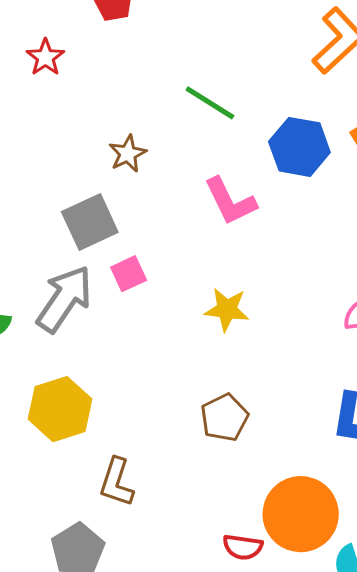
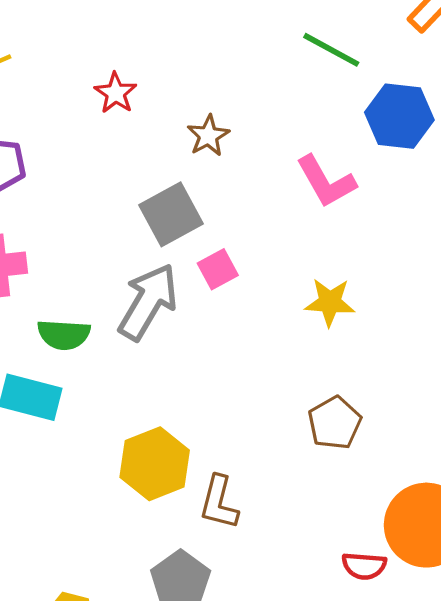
red star: (45, 57) -> (116, 93), moved
green line: (210, 103) -> (331, 50), moved
yellow hexagon: (60, 409) -> (155, 464), moved

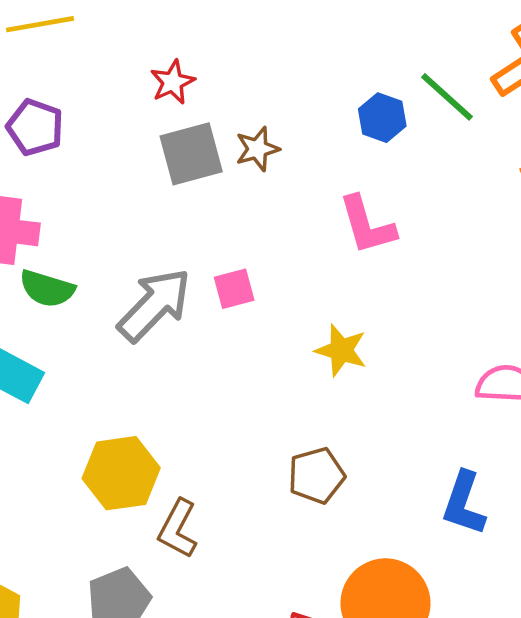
green line: (331, 50) -> (447, 97), moved
blue hexagon: (399, 116) -> (382, 118), moved, size x0.7
gray square: (171, 214) -> (191, 154), moved
green semicircle: (64, 335) -> (47, 289), moved

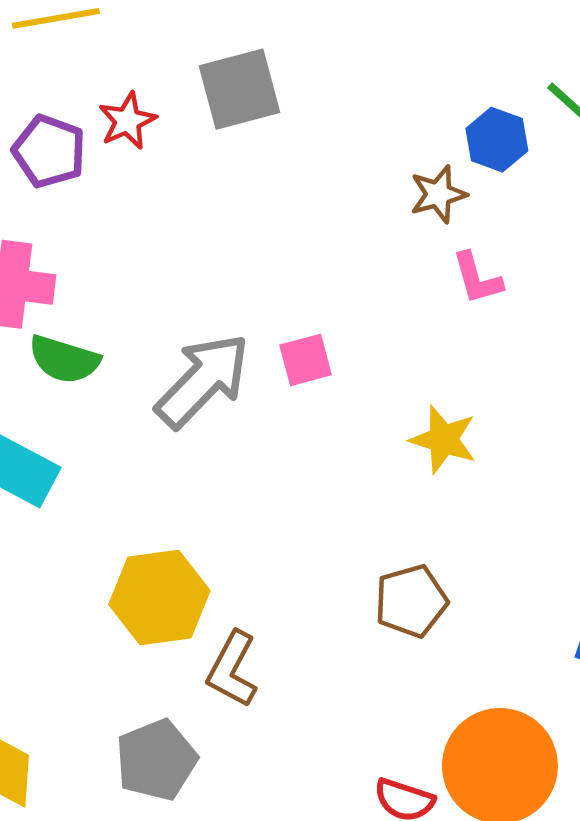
red star: (173, 82) -> (127, 121), moved
brown star: (257, 149) -> (438, 194), moved
gray square: (191, 154) -> (240, 89), moved
pink L-shape: (367, 225) -> (477, 278), size x0.7

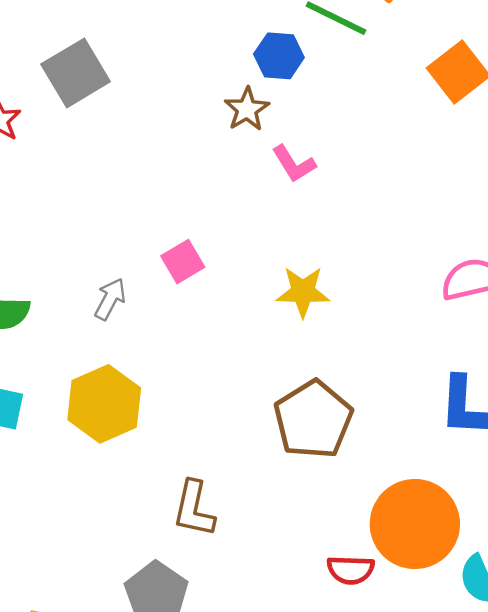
gray arrow: (203, 381) -> (110, 299), size x0.5
yellow hexagon: (159, 597) -> (104, 404), moved
brown pentagon: (411, 601) -> (313, 420), size x1.4

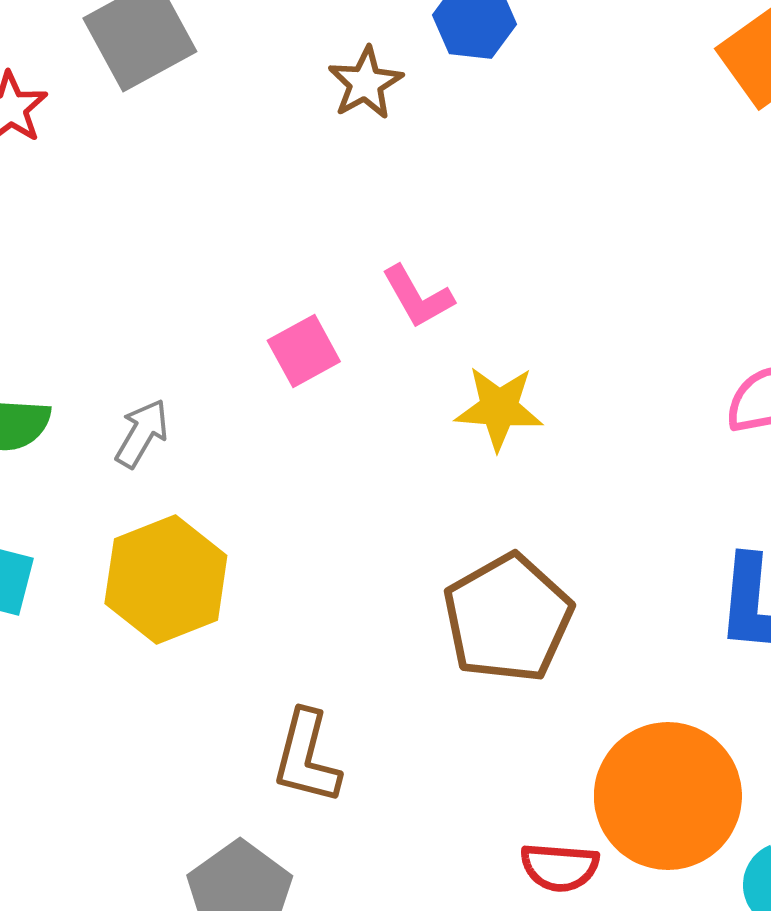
brown star: (247, 109) -> (365, 83), moved
pink L-shape: (294, 164) -> (418, 297), moved
gray arrow: (110, 299) -> (142, 433), moved

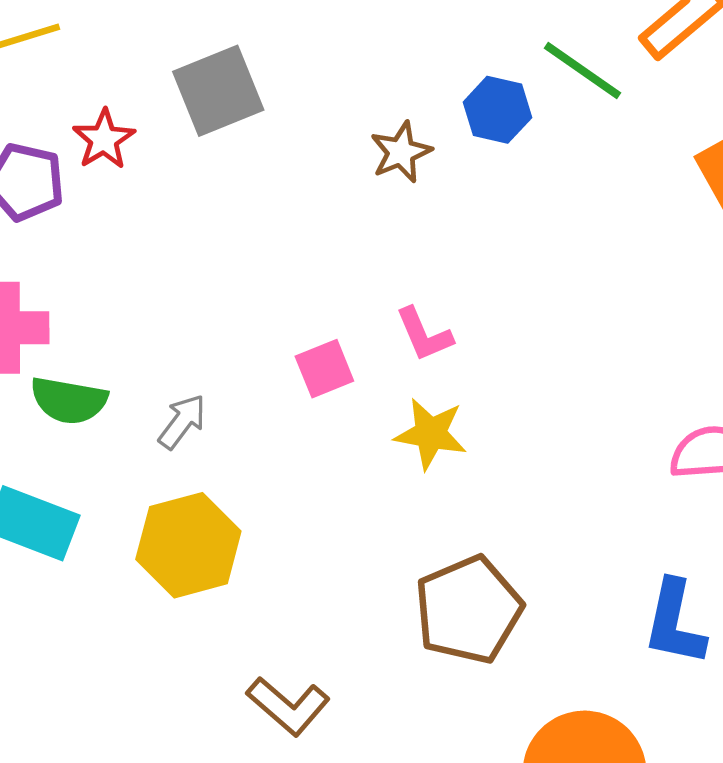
yellow star: (499, 408) -> (431, 434), moved
brown L-shape: (306, 757) -> (288, 706), turned -70

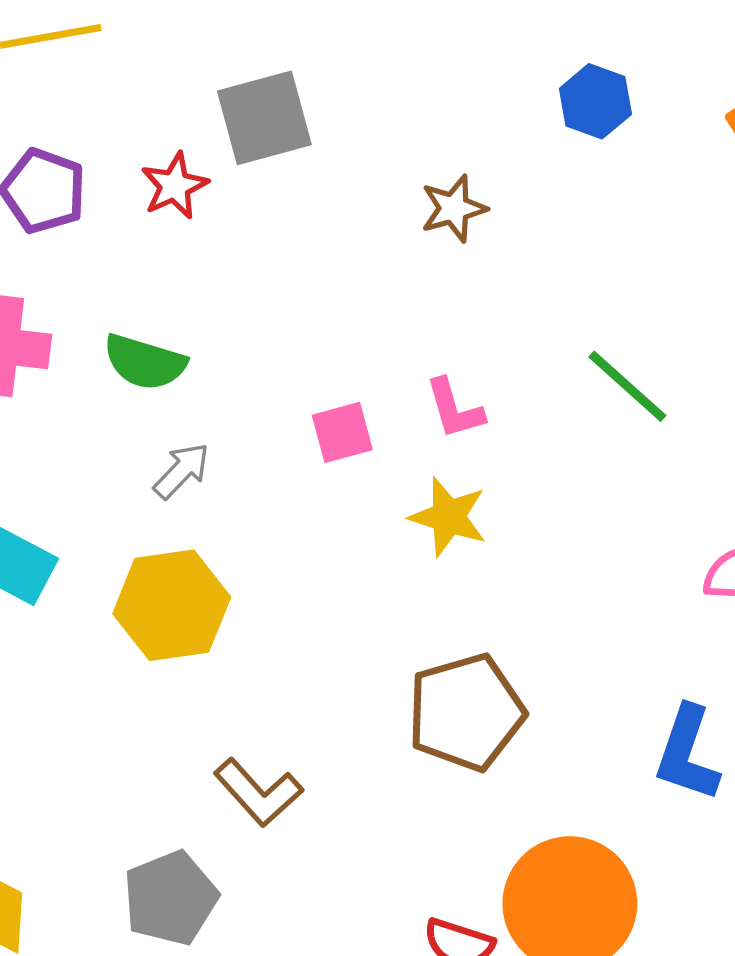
green line: (583, 70) -> (627, 386), moved
blue hexagon: (497, 110) -> (595, 101), moved
red star: (104, 139) -> (175, 186), moved
green semicircle: (69, 400) -> (145, 362), moved

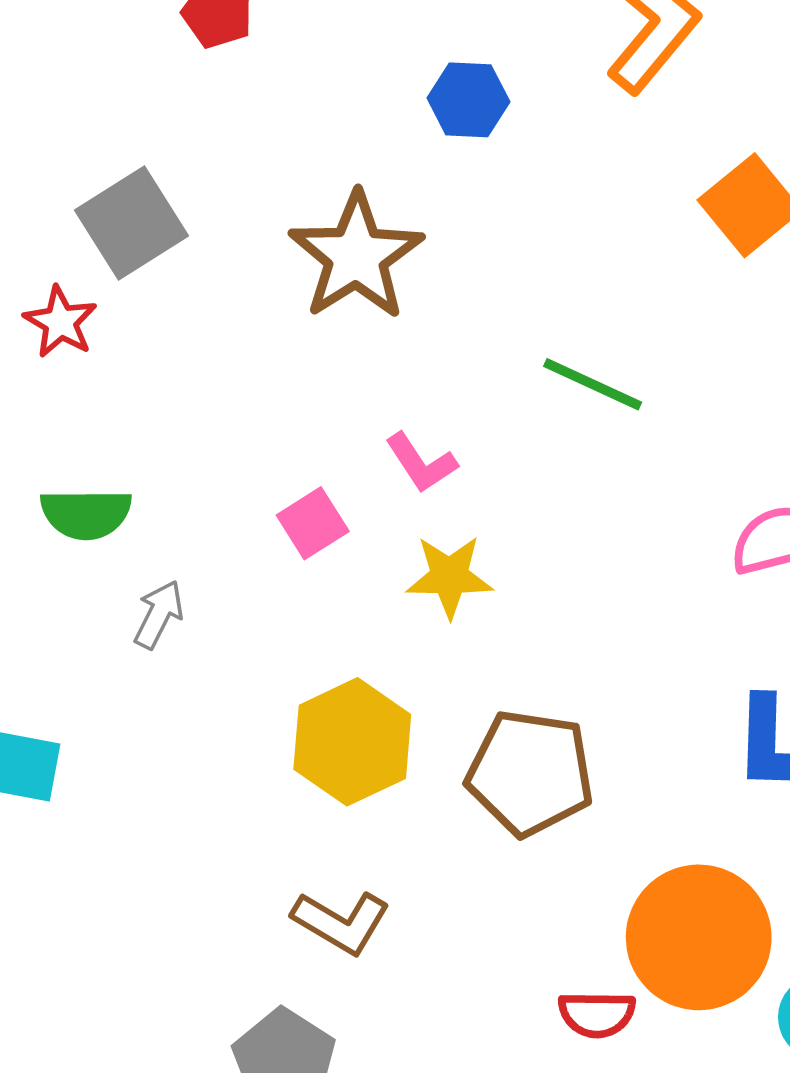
brown star: (454, 208) -> (356, 256), size x1.8
yellow hexagon: (172, 605) -> (352, 742), moved
brown pentagon: (466, 712) -> (530, 773), turned -30

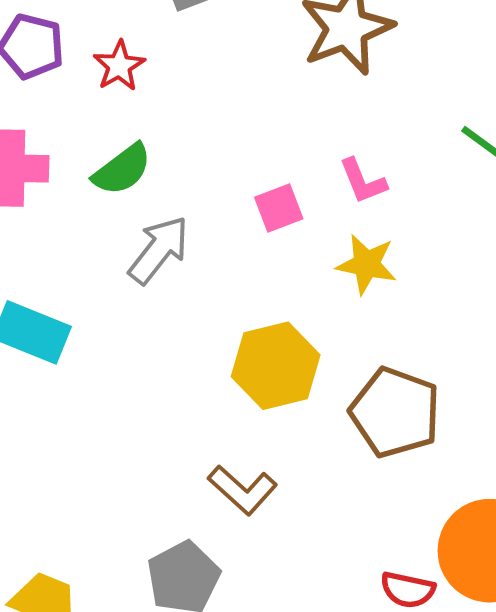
red star: (60, 322) -> (119, 66), moved
green semicircle: (86, 514) -> (122, 170), turned -48
gray arrow: (159, 614) -> (159, 250), size x1.5

